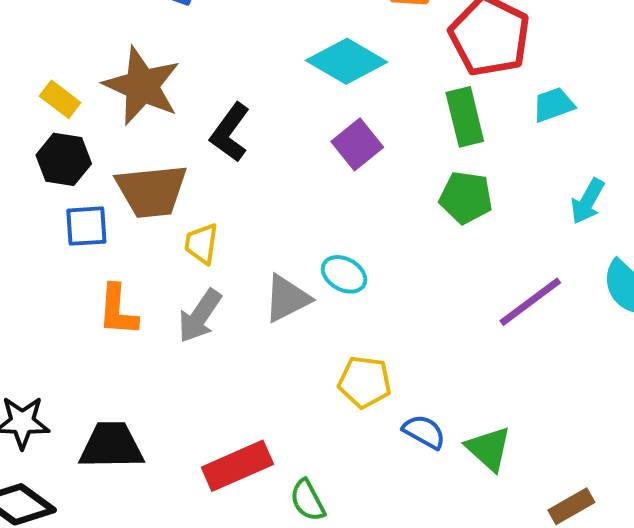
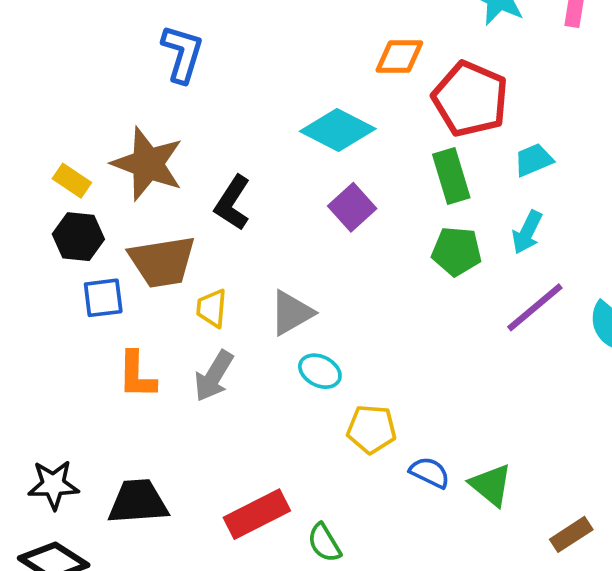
cyan arrow: (588, 201) -> (527, 232), moved
cyan ellipse: (344, 274) -> (320, 371), moved
gray triangle: (287, 298) -> (292, 313), moved
purple line: (530, 302) -> (535, 307), moved

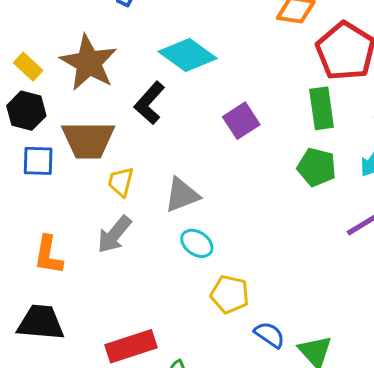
cyan diamond: (338, 130) -> (188, 55), moved
orange L-shape: (137, 375) -> (48, 255), moved

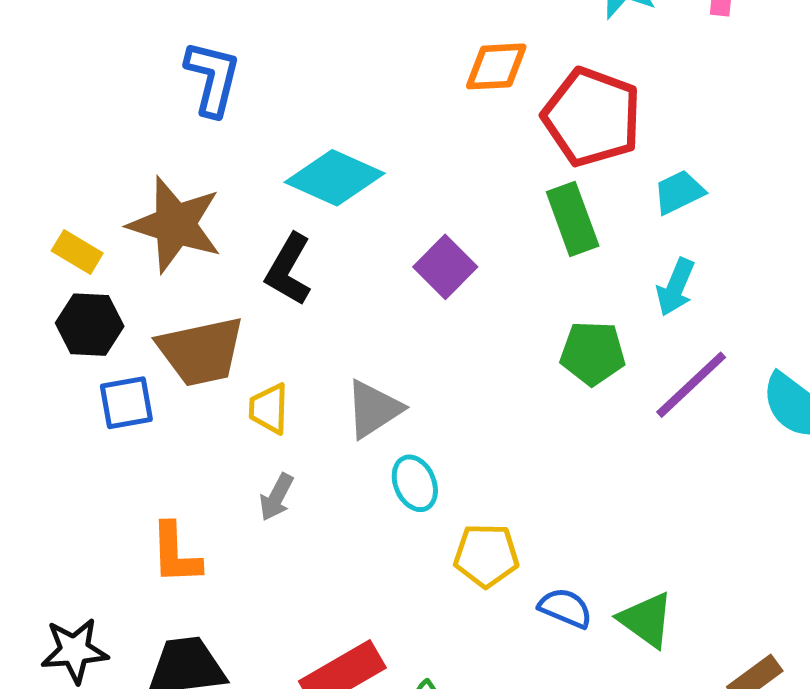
green pentagon: (317, 167) -> (593, 353), moved
gray arrow: (114, 234) -> (276, 497), size x0.7
cyan ellipse: (197, 243) -> (415, 483), turned 44

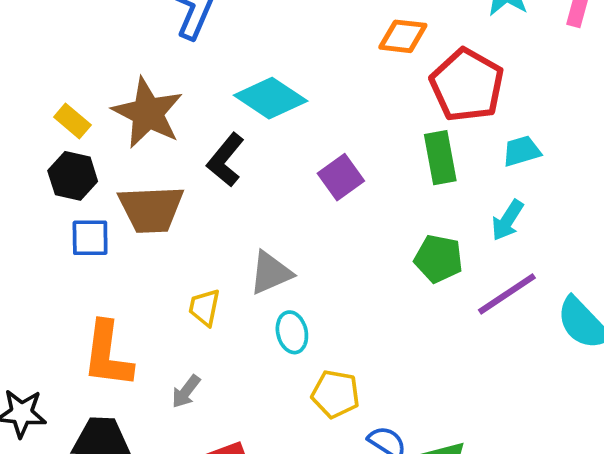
yellow trapezoid: (269, 409) -> (204, 307), moved
gray arrow: (276, 497) -> (186, 391), moved
orange L-shape: (176, 554) -> (108, 355), size x1.4

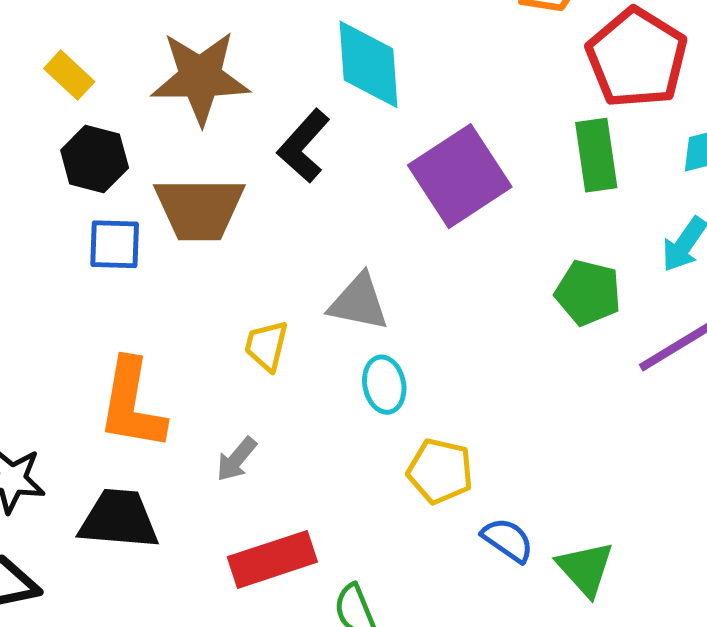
cyan diamond: (271, 98) -> (369, 64), turned 50
brown star: (148, 113) -> (200, 78), turned -30
yellow rectangle: (72, 121) -> (69, 75), moved
purple square: (341, 177) -> (460, 176), size x1.6
gray triangle: (271, 273) -> (359, 302), turned 33

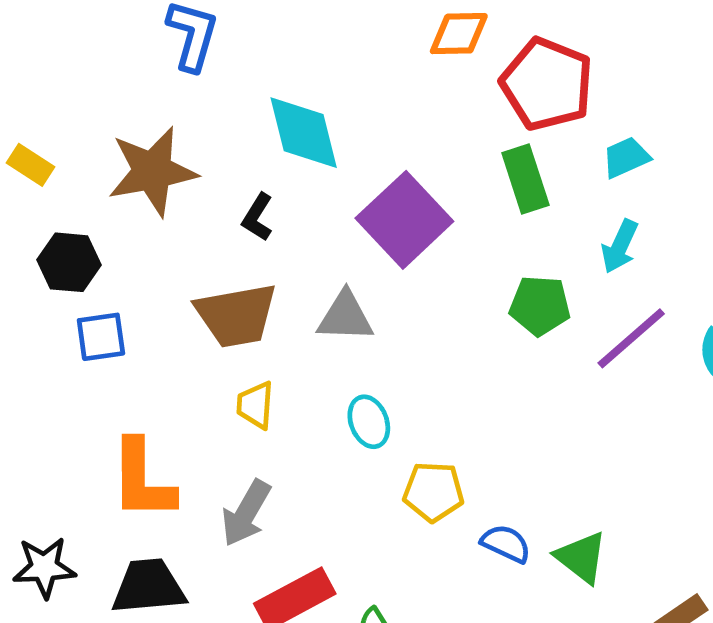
yellow rectangle: (69, 75) -> (30, 165), moved
black L-shape: (304, 146) -> (258, 217), size x0.7
brown trapezoid: (199, 209) -> (236, 315), moved
gray triangle: (359, 302) -> (345, 317), moved
gray arrow: (236, 459) -> (246, 513), size x1.5

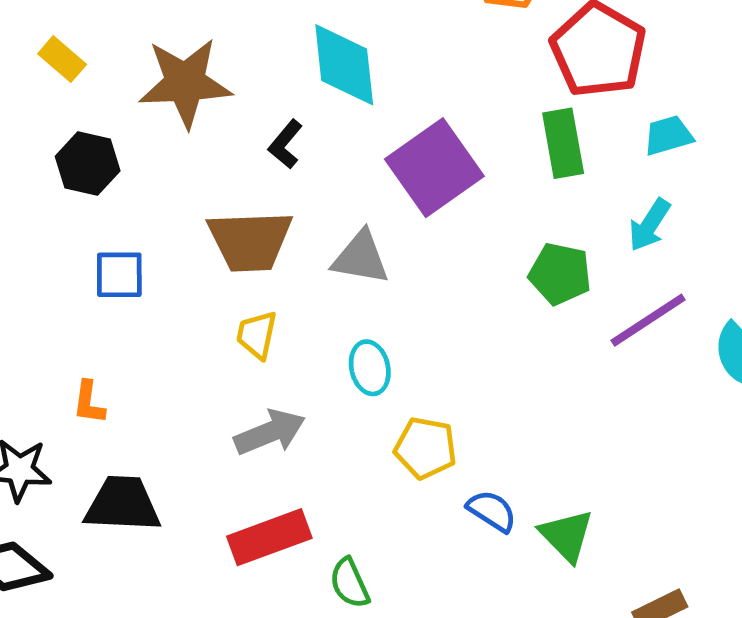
blue square: (101, 337) -> (119, 275), moved
orange L-shape: (142, 480) -> (89, 402), moved, size x0.5
gray arrow: (246, 513) -> (270, 432), moved, turned -150

